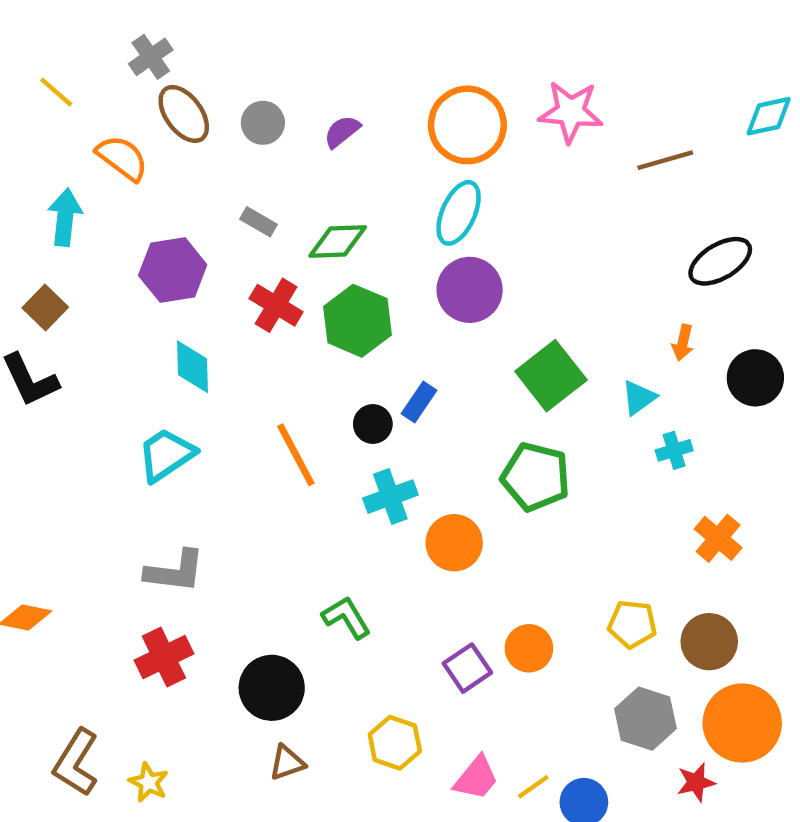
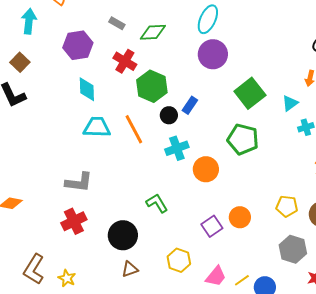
green hexagon: (357, 321) -> (152, 86), moved
cyan trapezoid: (166, 455) -> (97, 127), moved, turned 36

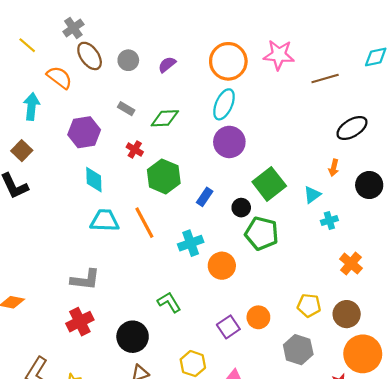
red cross: (125, 61) -> (135, 150), size x0.7
black circle: (169, 115) -> (241, 208), moved
gray hexagon: (293, 249) -> (298, 350), moved

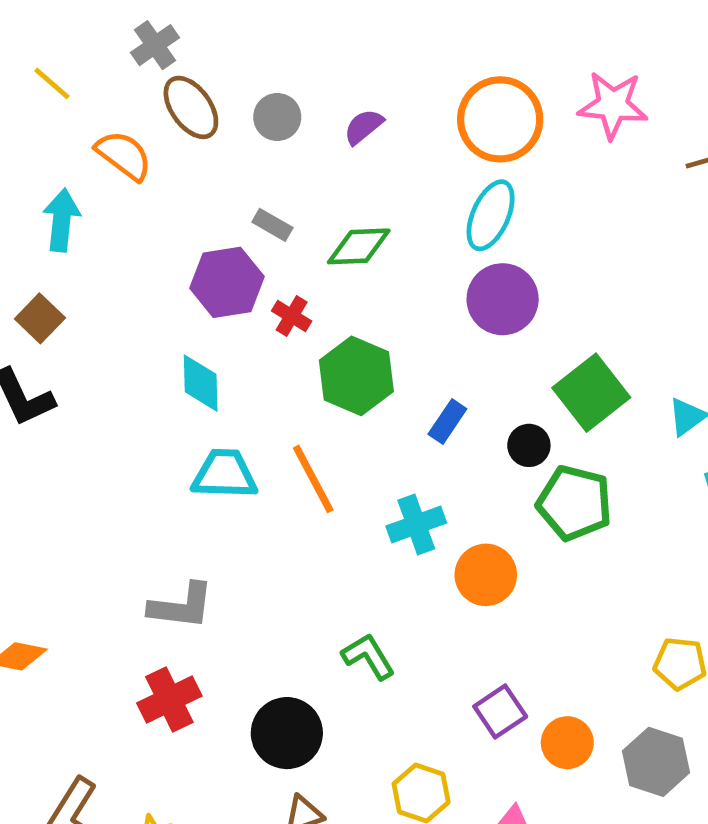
purple hexagon: (84, 132) -> (227, 282), moved
orange circle: (258, 317) -> (567, 743), moved

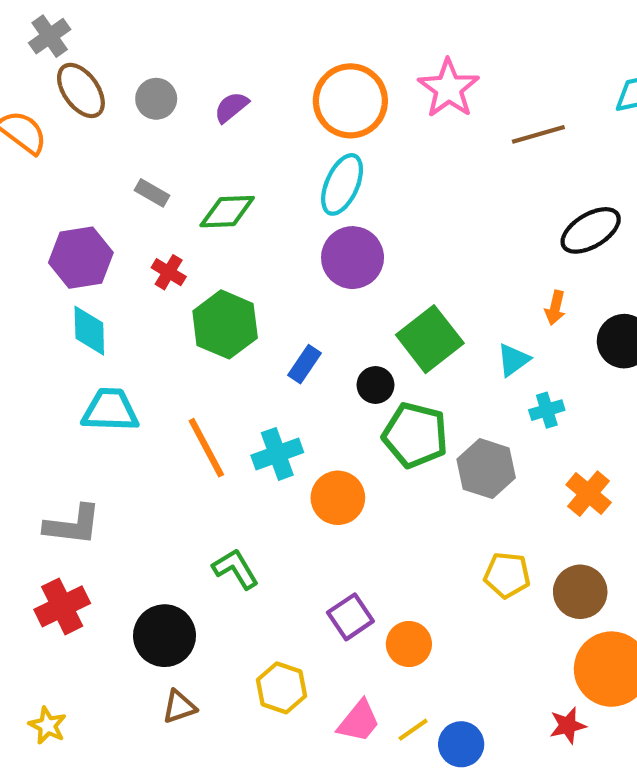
pink star: (613, 105) -> (449, 88), turned 30
purple hexagon: (227, 282) -> (81, 258), moved
orange line: (313, 479) -> (206, 448), moved
gray hexagon: (656, 762) -> (486, 469), moved

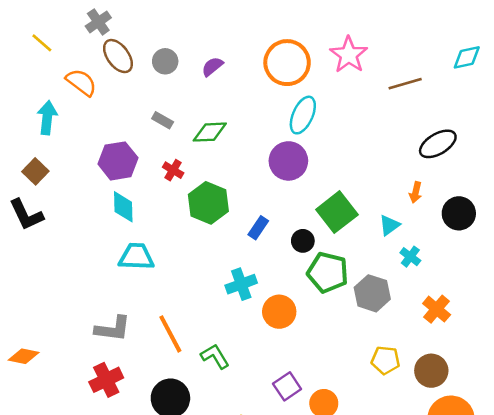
cyan ellipse: (342, 184) -> (303, 115), moved
cyan cross: (547, 410) -> (410, 257), turned -36
orange line: (206, 448) -> (170, 334), moved

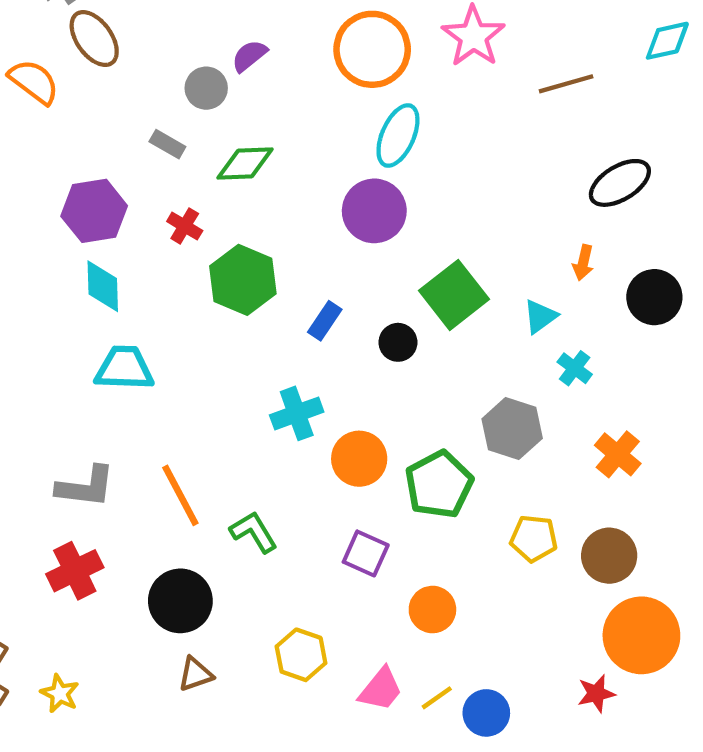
gray circle: (165, 61) -> (206, 88), moved
green pentagon: (328, 272) -> (439, 485), moved, turned 30
purple square: (287, 386) -> (366, 553), moved, turned -32

